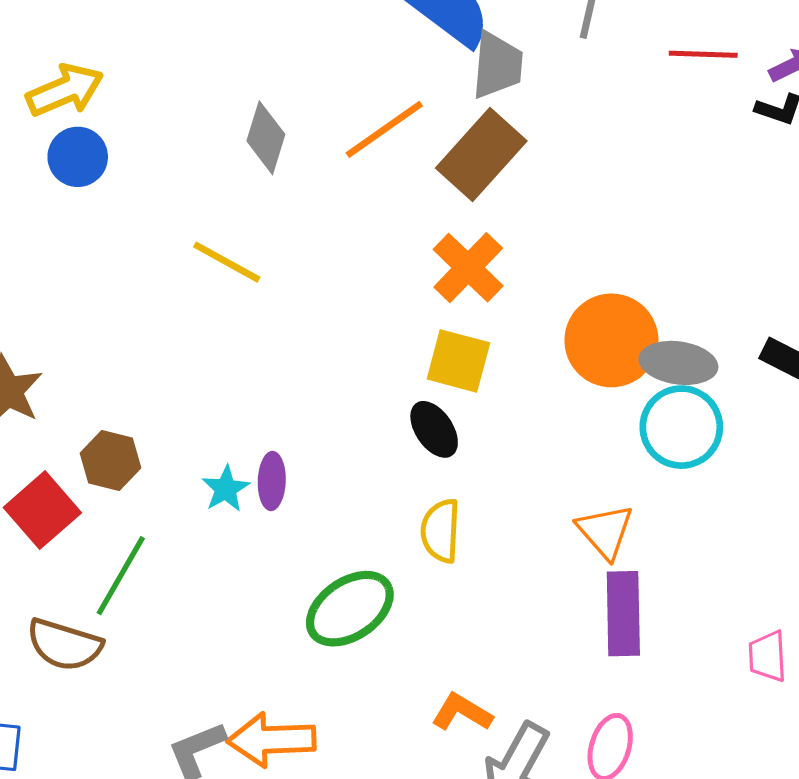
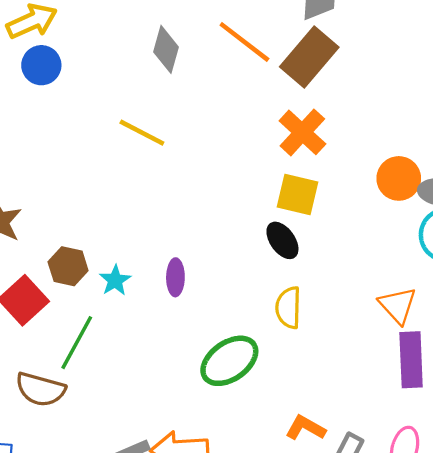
orange line: (384, 129) -> (244, 42), turned 74
orange circle: (611, 340) -> (399, 178), size x0.7
cyan star: (226, 489) -> (115, 280), moved

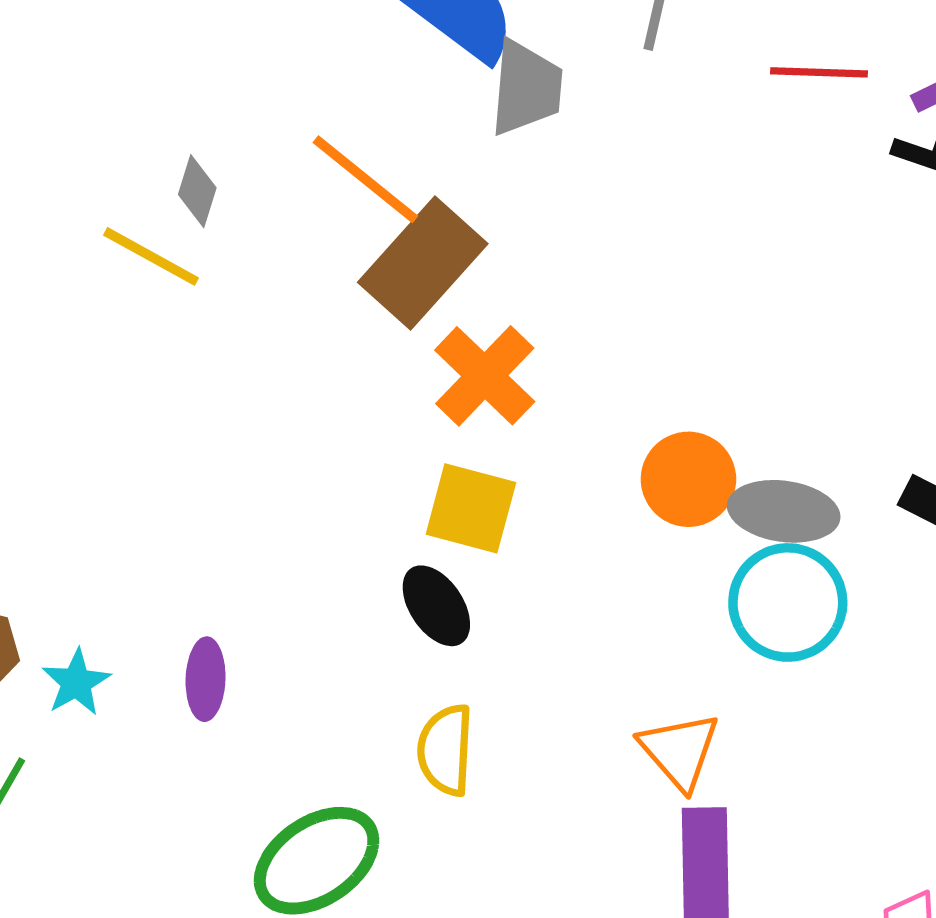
gray diamond: (166, 49) -> (197, 191), size x0.7
brown rectangle: (309, 57) -> (423, 263), moved
yellow line: (142, 133) -> (151, 256), moved

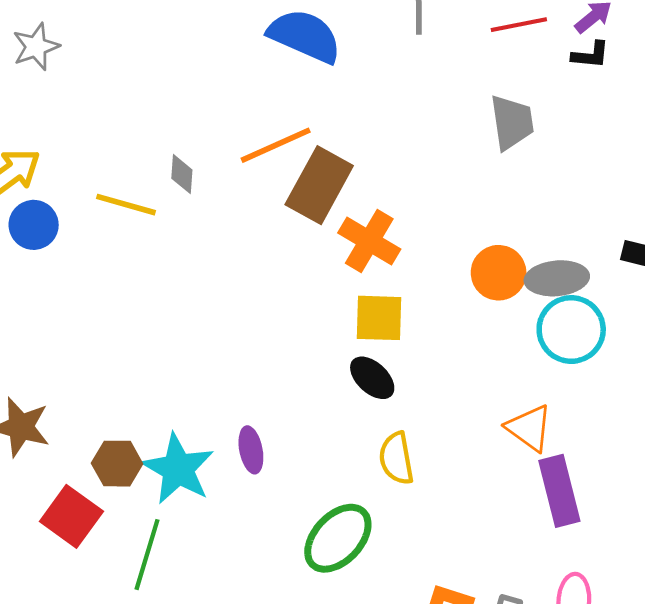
gray trapezoid: (526, 88) -> (512, 122), moved
orange line: (365, 179) -> (276, 145), turned -50
yellow line: (151, 256) -> (126, 205), moved
cyan star: (76, 682) -> (178, 469), size x1.8

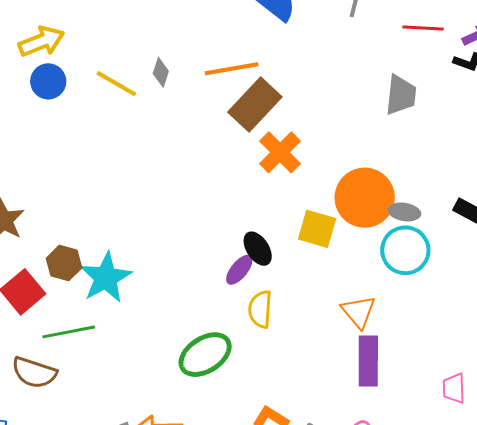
orange circle: (499, 273) -> (365, 198), size x1.5
gray ellipse: (557, 278) -> (404, 212), size x0.7
yellow square: (379, 318) -> (317, 229), moved
purple ellipse: (251, 450) -> (239, 270), moved, turned 36
green line: (147, 555) -> (69, 332), turned 48

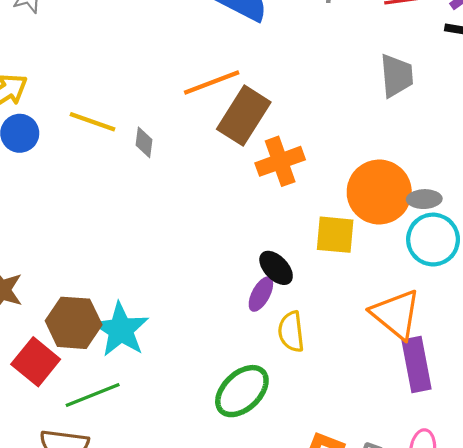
gray diamond: (161, 72) -> (144, 142), moved
orange cross: (280, 152) -> (280, 161), turned 36
brown hexagon: (64, 263) -> (74, 323), size x1.4
orange triangle: (359, 312) -> (396, 314), size x1.4

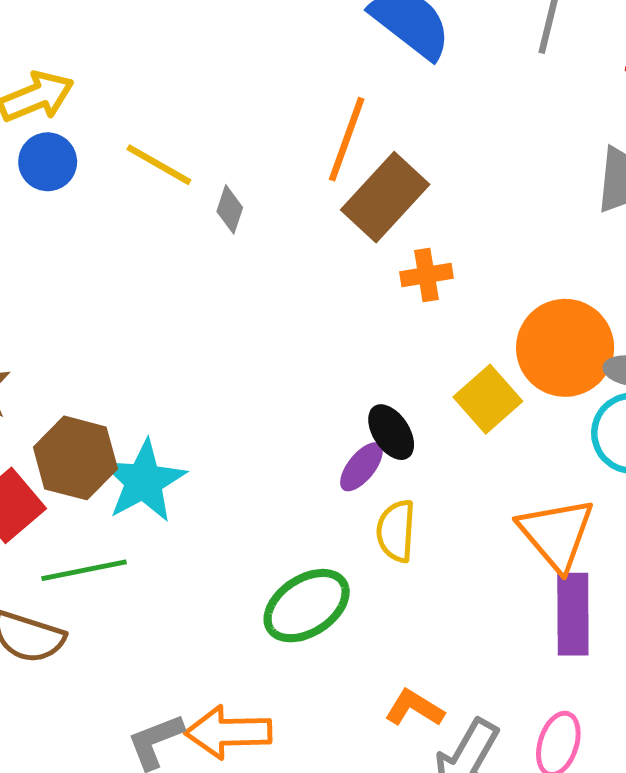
orange line: (212, 82) -> (347, 139), turned -60
orange cross: (280, 161) -> (426, 275), size x0.7
yellow square: (335, 235) -> (488, 399), turned 33

